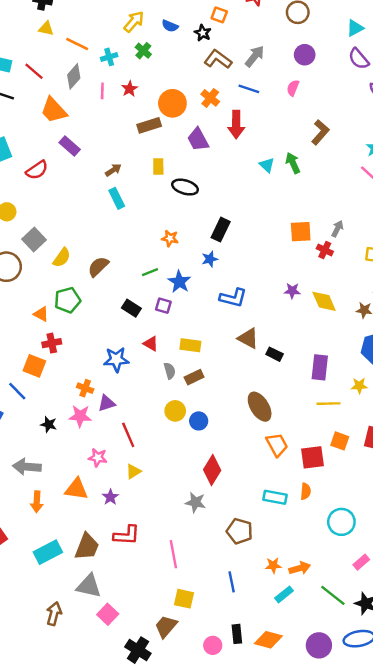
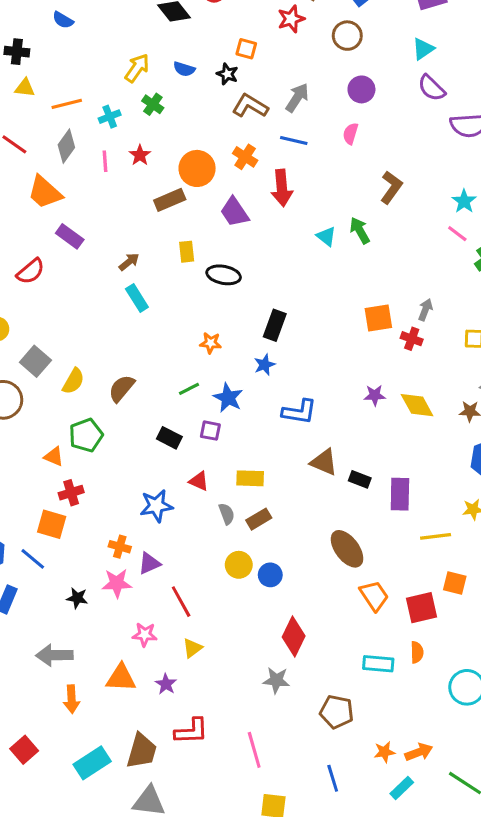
orange line: (77, 44) -> (67, 104), turned -35
purple rectangle: (320, 367) -> (400, 494), moved

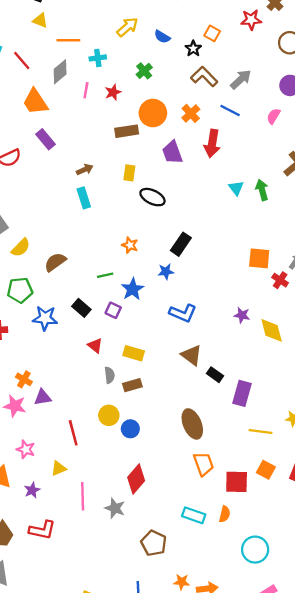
green cross: (153, 104) -> (144, 71), moved
blue star: (156, 506) -> (45, 318), moved
red line: (181, 602) -> (73, 433), moved
pink line: (254, 750) -> (83, 496), moved

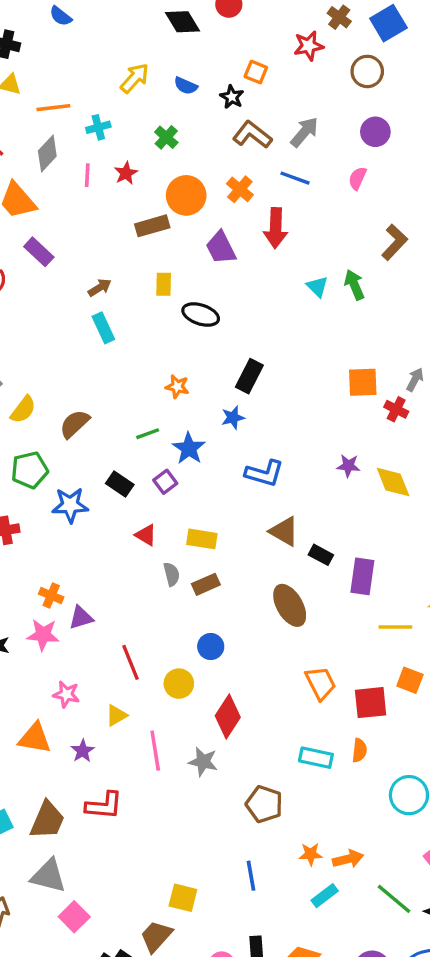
purple square: (113, 310) -> (165, 482), turned 35
yellow circle: (109, 415) -> (179, 684), moved
brown ellipse: (192, 424) -> (290, 605), moved

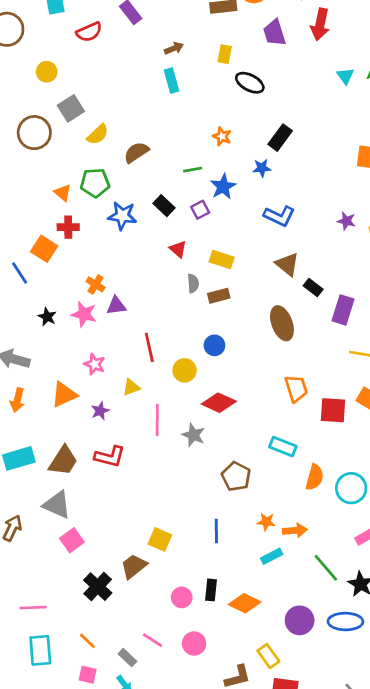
red diamond: (228, 717) -> (219, 403), turned 72
orange triangle: (35, 738) -> (64, 395), turned -44
orange semicircle: (359, 750) -> (315, 477), moved, size x1.4

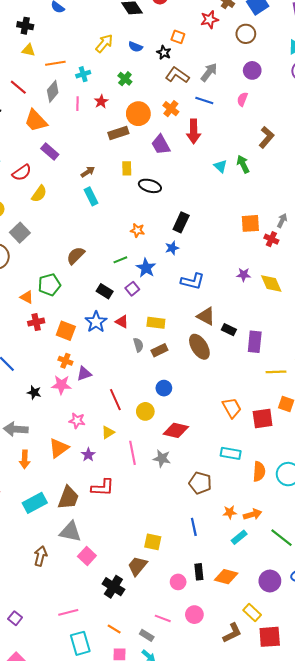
yellow semicircle: (98, 134) -> (39, 194), moved
blue star: (122, 216) -> (96, 322), moved, turned -30
orange square: (44, 249) -> (66, 331), moved
brown ellipse: (282, 323) -> (199, 347), moved

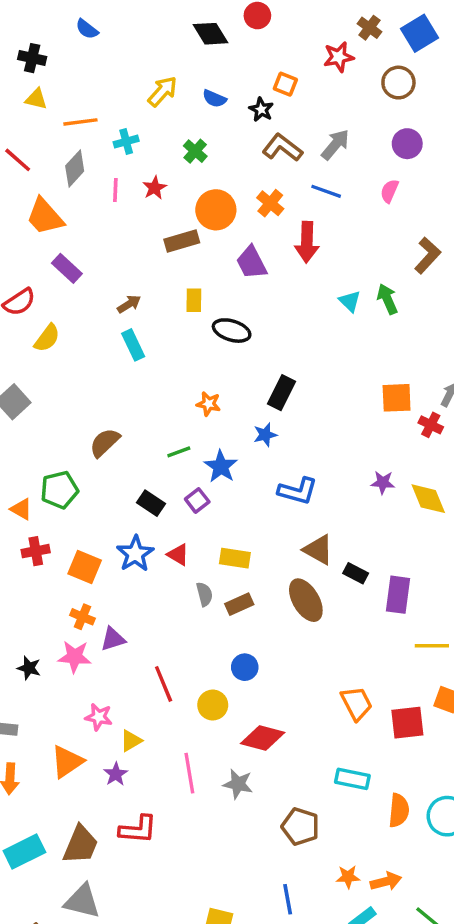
yellow triangle: (108, 432) -> (131, 741), moved

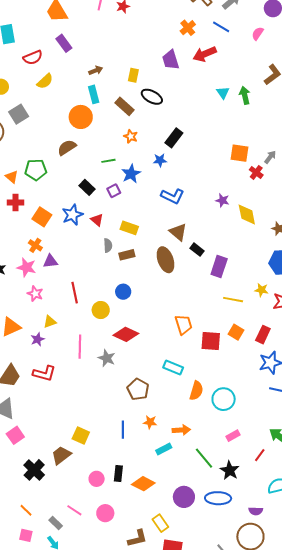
orange circle: (216, 210) -> (81, 117), moved
brown rectangle: (182, 241) -> (124, 106), moved, turned 48
red arrow: (307, 242) -> (205, 54), turned 55
pink star: (99, 717) -> (35, 294), moved
orange star: (348, 877) -> (150, 422), moved

